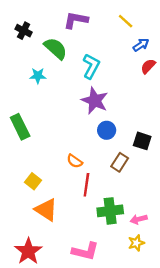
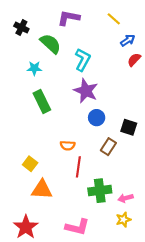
green rectangle: (20, 127) -> (42, 102), moved
orange semicircle: (75, 161) -> (68, 146), turned -32
orange triangle: (46, 210) -> (42, 190), turned -30

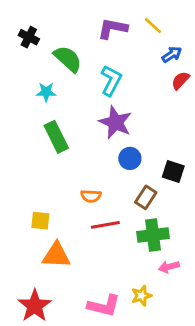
purple L-shape: (69, 18) -> (113, 28), moved
yellow square: (30, 164) -> (40, 221), turned -32
red line: (78, 167) -> (105, 225), turned 72
green cross: (100, 191) -> (153, 235), moved
yellow star: (123, 220) -> (141, 296), moved

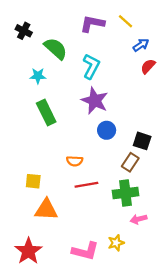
brown rectangle: (146, 197) -> (130, 162), moved

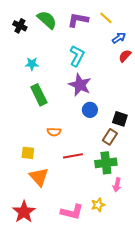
green semicircle: (56, 49) -> (47, 20), moved
orange semicircle: (75, 161) -> (54, 132), moved
orange triangle: (46, 210) -> (39, 177), turned 45
pink arrow: (139, 219) -> (117, 185), turned -64

